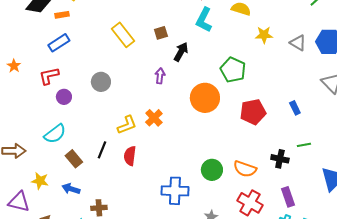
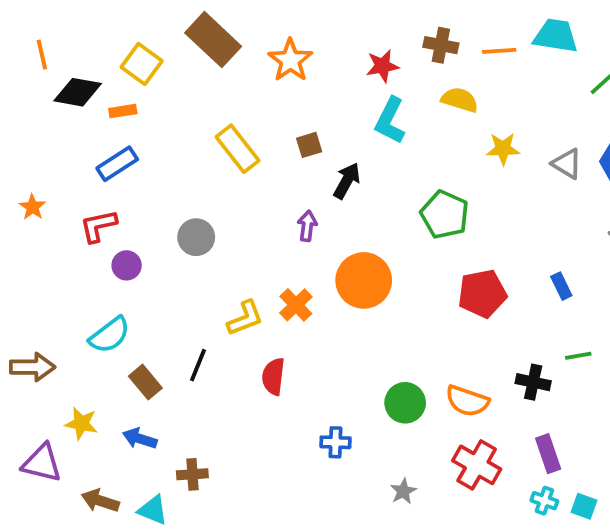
orange circle: (205, 98) -> (364, 280), moved
red semicircle: (130, 156) -> (273, 376), moved
blue cross: (175, 191) -> (335, 442), size x0.6

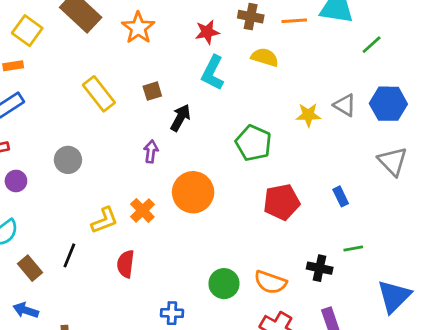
yellow star: (503, 149) -> (308, 115), moved

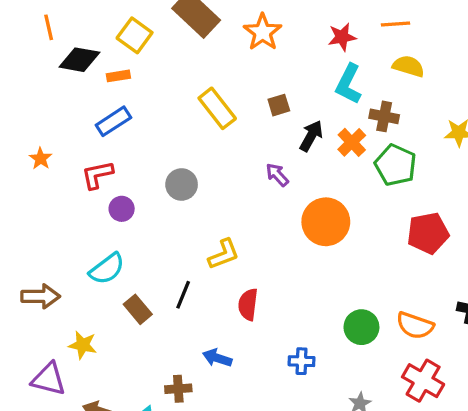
brown cross: (251, 17) -> (384, 116), moved
orange line: (294, 21) -> (396, 24), moved
purple arrow: (151, 151) -> (277, 175), turned -50
orange cross: (142, 211) -> (352, 142), moved
blue arrow: (26, 310) -> (217, 358), moved

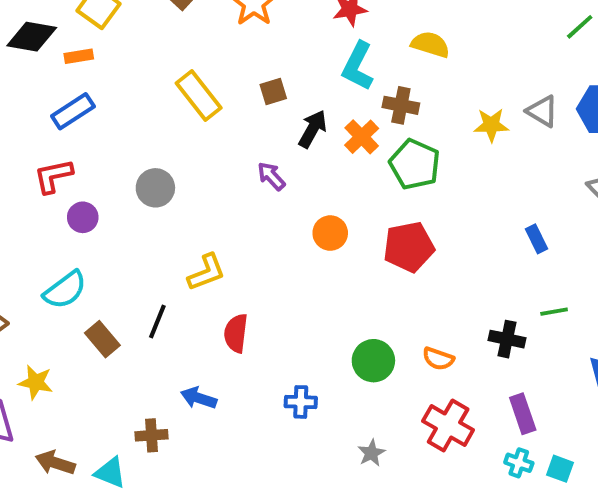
orange circle: (326, 222) -> (330, 233), size x0.6
red pentagon: (428, 233) -> (409, 247), moved
orange semicircle: (415, 326) -> (438, 359), size x0.7

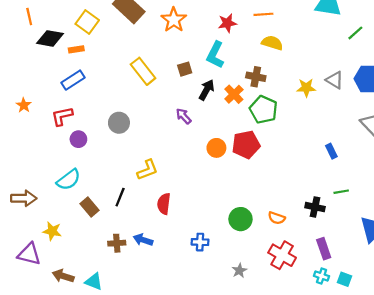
cyan L-shape: (358, 66) -> (215, 55), moved
red pentagon: (409, 247) -> (246, 145), moved
brown cross: (151, 435) -> (117, 243), moved

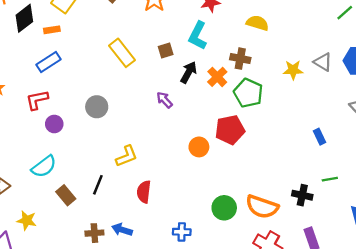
black diamond: (50, 38) -> (24, 18), turned -48
orange circle: (216, 148) -> (199, 147), moved
orange semicircle: (277, 218) -> (262, 207), size x1.8

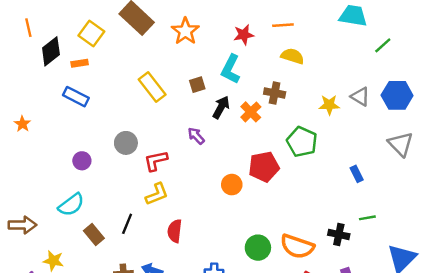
blue rectangle: (48, 62) -> (76, 97), turned 60
green pentagon: (248, 93) -> (302, 142), moved
red L-shape: (37, 100) -> (156, 161), moved

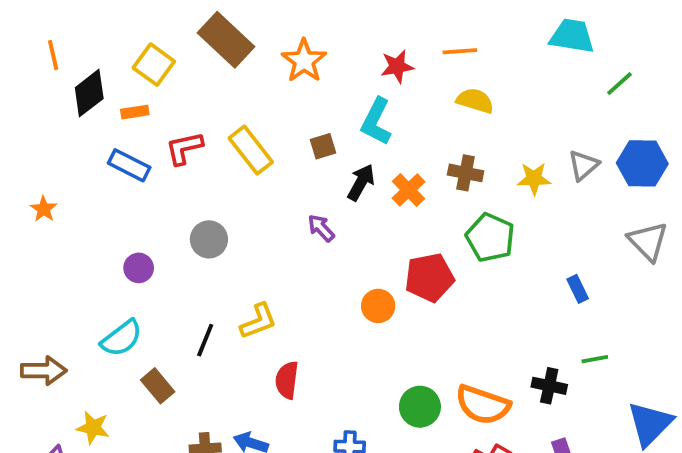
brown cross: (275, 93) -> (466, 173), moved
gray triangle: (360, 97) -> (583, 165), turned 48
red L-shape: (156, 161) -> (184, 148), moved
black line: (127, 224) -> (205, 340), moved

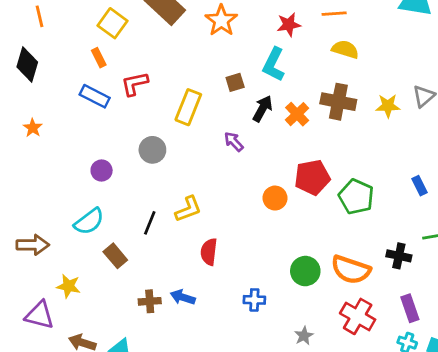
black diamond: (89, 93) -> (27, 64), moved, turned -36
orange rectangle: (135, 112) -> (99, 58), turned 72
yellow rectangle: (251, 150) -> (188, 107), moved, turned 60
brown cross: (466, 173) -> (338, 102), size x1.4
green pentagon: (490, 238) -> (356, 197), moved

